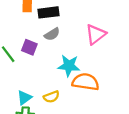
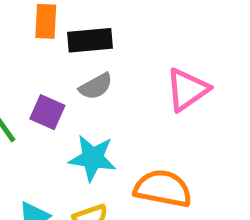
cyan star: (69, 66) -> (93, 158), moved

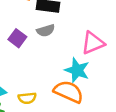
cyan star: (93, 158) -> (77, 70), moved

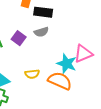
pink triangle: (93, 43) -> (83, 54), moved
yellow semicircle: (27, 98) -> (32, 74), moved

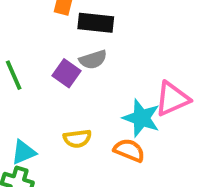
purple square: (19, 38) -> (67, 73), moved
orange semicircle: (60, 81) -> (129, 150), size x0.7

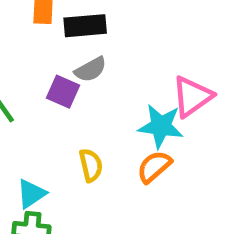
yellow semicircle: (77, 139) -> (91, 165), turned -84
orange semicircle: (129, 150) -> (154, 167), turned -52

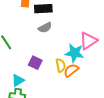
purple square: (63, 92) -> (35, 63), moved
yellow semicircle: (91, 165) -> (61, 65), moved

